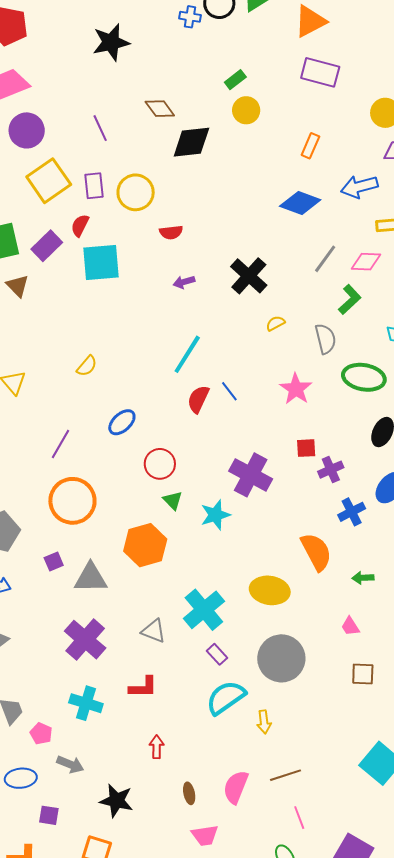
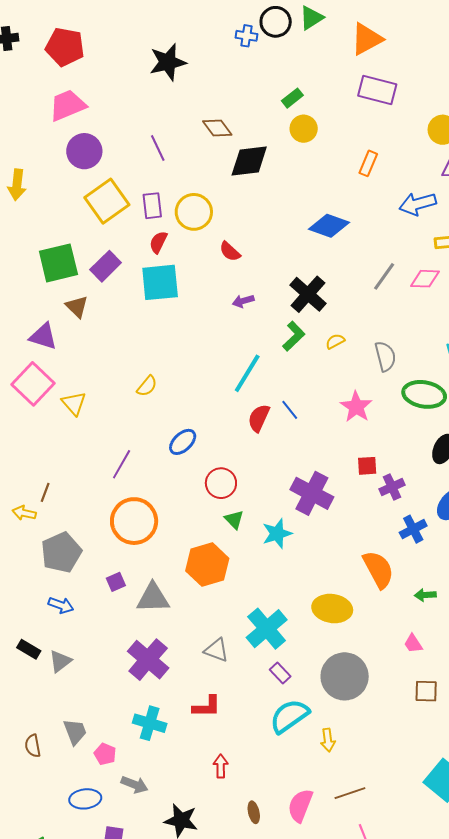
blue diamond: (300, 203) -> (329, 226), moved
red semicircle: (80, 225) -> (158, 242), moved
red semicircle: (171, 232) -> (230, 252), turned 50
green L-shape: (350, 300) -> (294, 336), moved

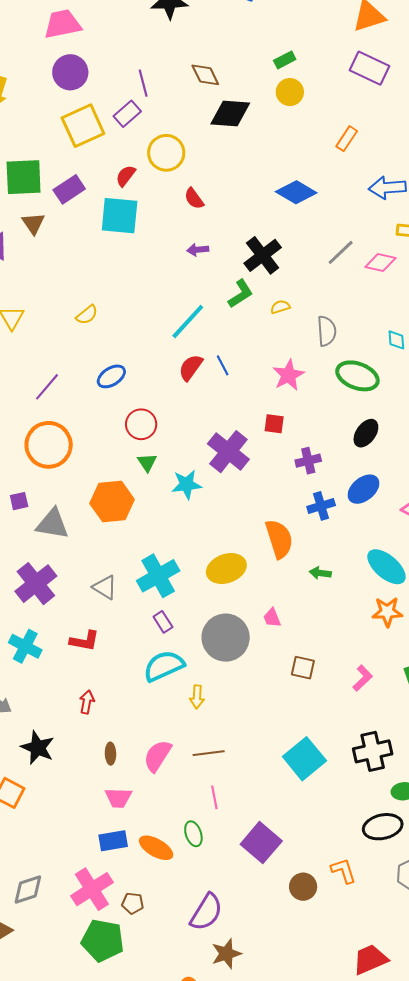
purple rectangle: (152, 206) -> (127, 114), moved, turned 44
red square: (367, 466) -> (274, 424), moved
yellow ellipse: (332, 609) -> (226, 569), turned -39
pink trapezoid: (413, 644) -> (272, 618), moved

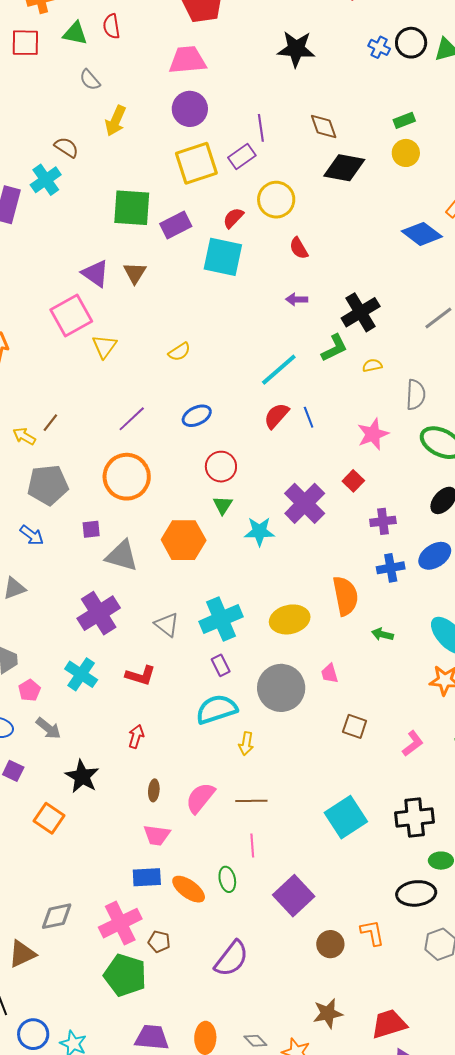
blue diamond: (296, 192) -> (422, 234), moved
brown triangle: (33, 223) -> (135, 273), moved
red square: (274, 424) -> (353, 481), turned 30
brown star: (226, 954) -> (328, 1013), moved

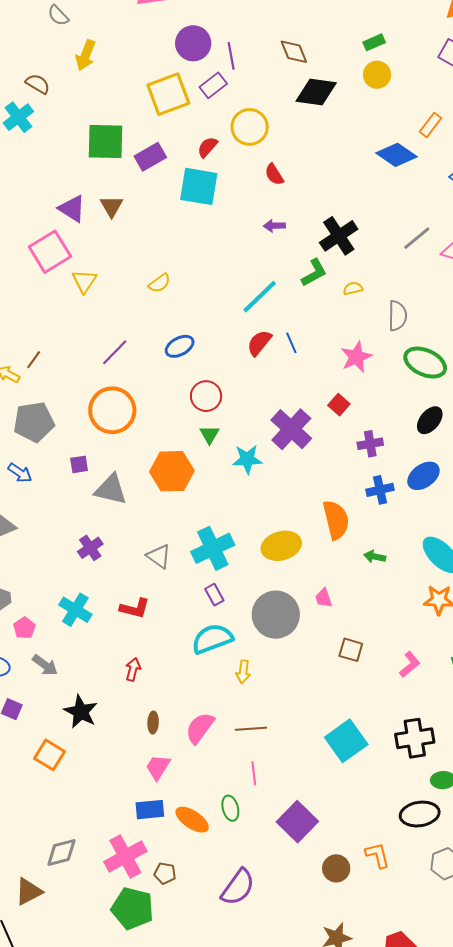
purple circle: (190, 109) -> (193, 43), moved
purple cross: (99, 613) -> (90, 548), size x0.6
pink trapezoid: (157, 835) -> (158, 767), turned 116

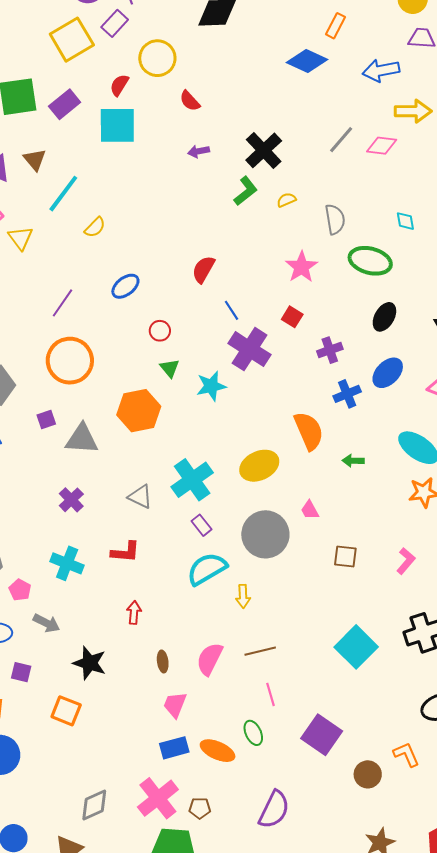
cyan line: (260, 297) -> (63, 194), moved
blue line: (291, 343) -> (232, 310), moved
red circle: (206, 396) -> (160, 331), size x0.7

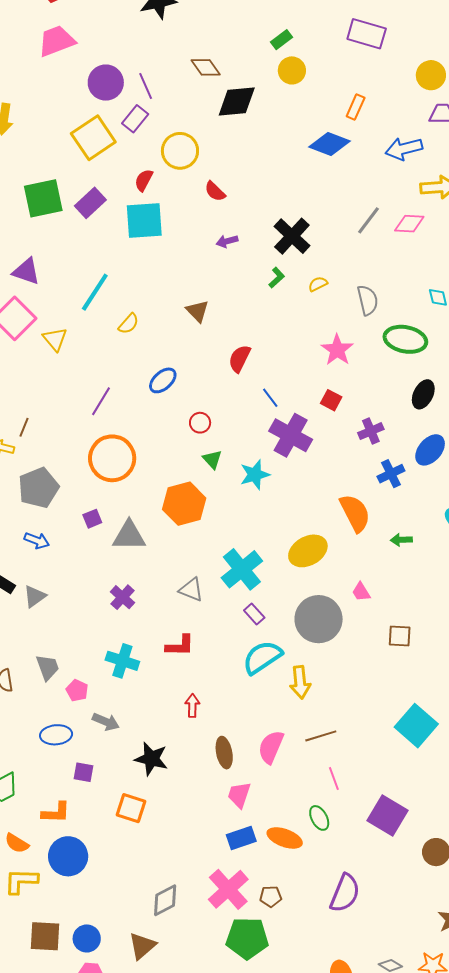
brown triangle: (35, 160) -> (197, 311), moved
green L-shape: (246, 191) -> (277, 278), size x0.7
yellow arrow: (243, 596) -> (300, 682), size x1.4
brown ellipse: (163, 661) -> (224, 753), size x1.4

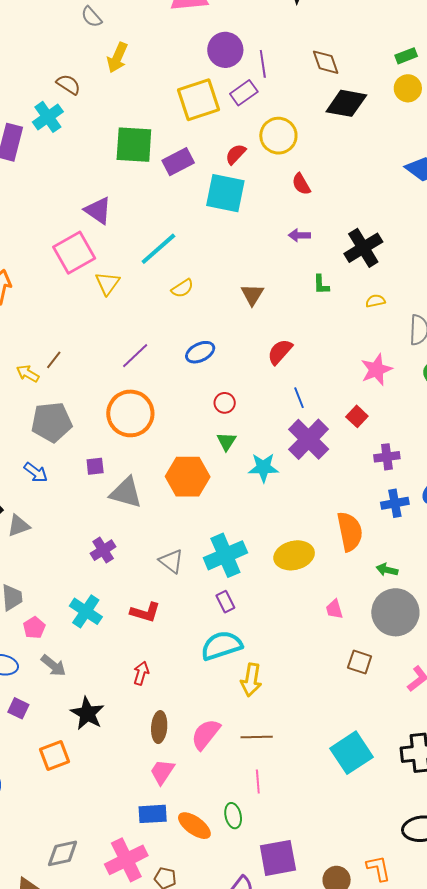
green L-shape: (277, 278) -> (321, 285), moved, turned 115
gray circle: (319, 619) -> (395, 612), moved
orange square: (131, 808) -> (54, 755), turned 36
purple square: (388, 815) -> (278, 858), moved, turned 33

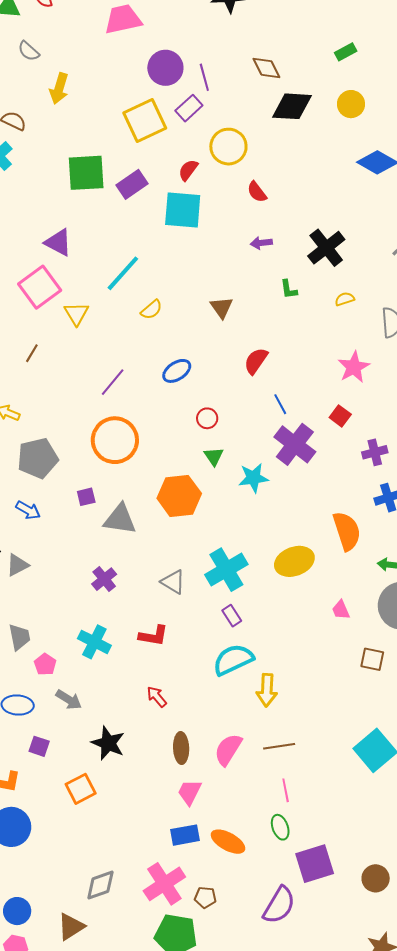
yellow circle: (408, 88) -> (351, 104), moved
brown line: (54, 360) -> (32, 353), moved
red arrow: (141, 673) -> (157, 697), turned -50
green ellipse: (233, 816) -> (280, 827), moved

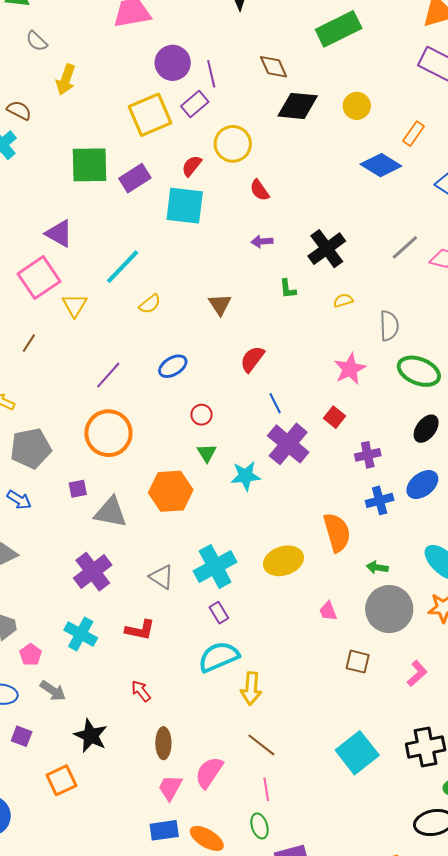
green rectangle: (346, 52) -> (339, 29), moved, size x2.0
purple cross: (104, 579) -> (93, 572), size x1.5
brown line: (279, 746) -> (261, 745), turned 44
pink semicircle: (228, 750) -> (209, 772), moved

